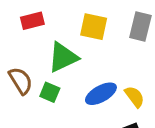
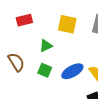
green triangle: (63, 57) -> (46, 46), size x0.6
green square: (50, 92) -> (45, 70), moved

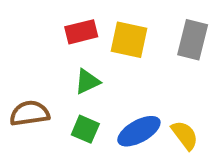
red rectangle: (24, 20) -> (81, 32), moved
brown semicircle: (16, 62) -> (30, 113), turned -66

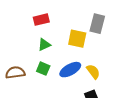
yellow square: (129, 40) -> (77, 39), moved
brown semicircle: (30, 113) -> (15, 73), moved

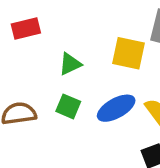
red rectangle: (41, 20) -> (26, 29), moved

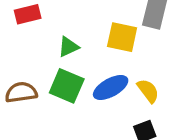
green square: (68, 106) -> (67, 86), size x1.5

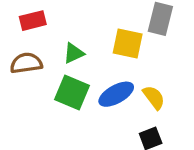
brown semicircle: (21, 92) -> (26, 63), moved

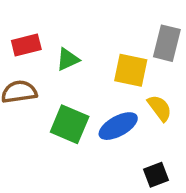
green triangle: (74, 53) -> (68, 59), moved
yellow semicircle: (154, 97) -> (160, 108), moved

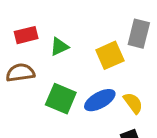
yellow square: (131, 70) -> (110, 55), turned -36
yellow semicircle: (160, 108) -> (133, 103), moved

